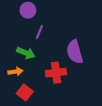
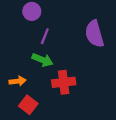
purple semicircle: (75, 52) -> (94, 34), moved
green arrow: (26, 53) -> (42, 60), moved

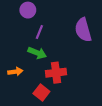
red square: (28, 105) -> (41, 93), moved

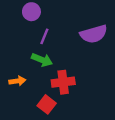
purple semicircle: (83, 30) -> (94, 34), turned -90

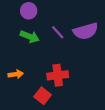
purple line: (44, 36) -> (58, 32), moved, turned -64
green arrow: (42, 60) -> (30, 37), moved

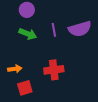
purple line: (58, 32) -> (54, 30), turned 32
red square: (43, 96) -> (25, 88), moved, turned 35

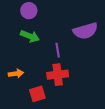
purple line: (54, 30) -> (58, 50), moved
red square: (25, 88) -> (37, 94), moved

